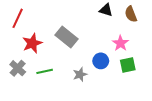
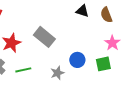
pink star: (120, 43) -> (112, 43), moved

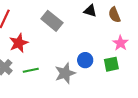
gray rectangle: (44, 37) -> (52, 21), moved
gray star: (57, 73) -> (65, 73), size x1.5

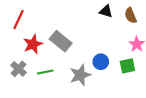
gray rectangle: (52, 21) -> (61, 41), moved

